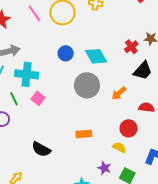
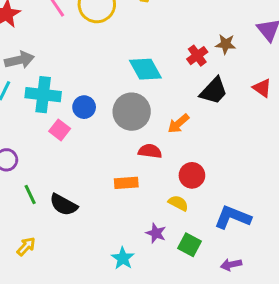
blue circle: (66, 53) -> (84, 107), moved
green line: (14, 99) -> (30, 194), moved
red semicircle: (147, 107) -> (150, 151), moved

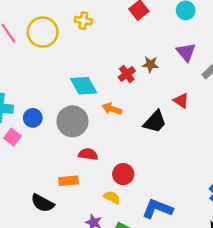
black trapezoid: (214, 91) -> (155, 122), moved
orange arrow: (178, 124) -> (112, 109), moved, turned 60
black semicircle: (64, 205) -> (42, 203), moved

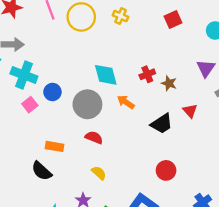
brown star: (150, 64) -> (169, 83), moved
red circle: (123, 174) -> (166, 170), moved
orange rectangle: (69, 181) -> (55, 146), moved
yellow semicircle: (112, 197) -> (99, 173), moved

